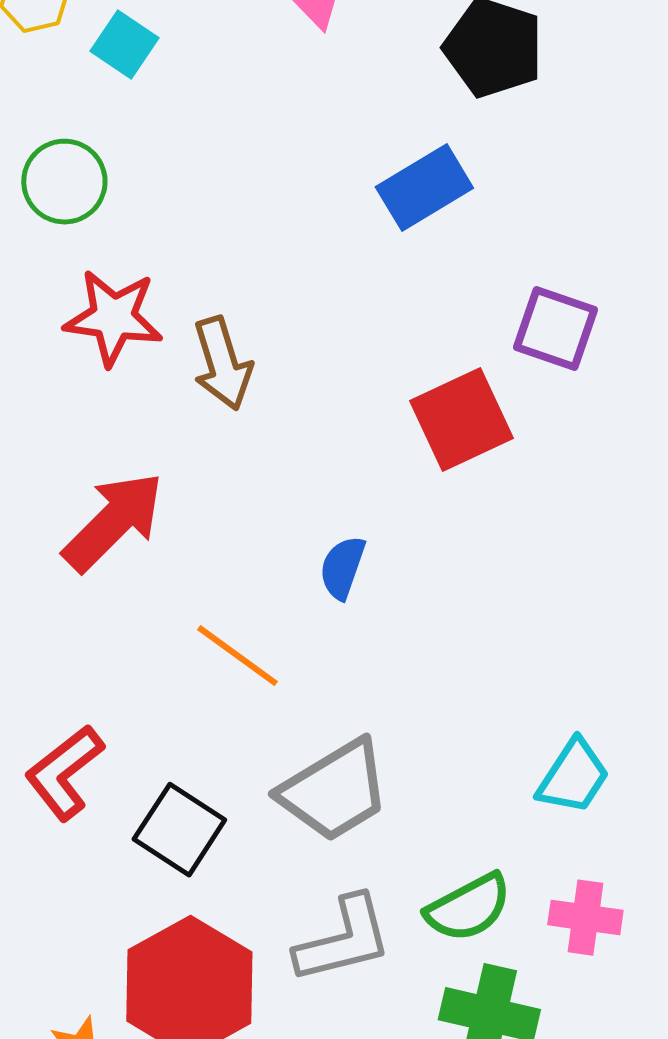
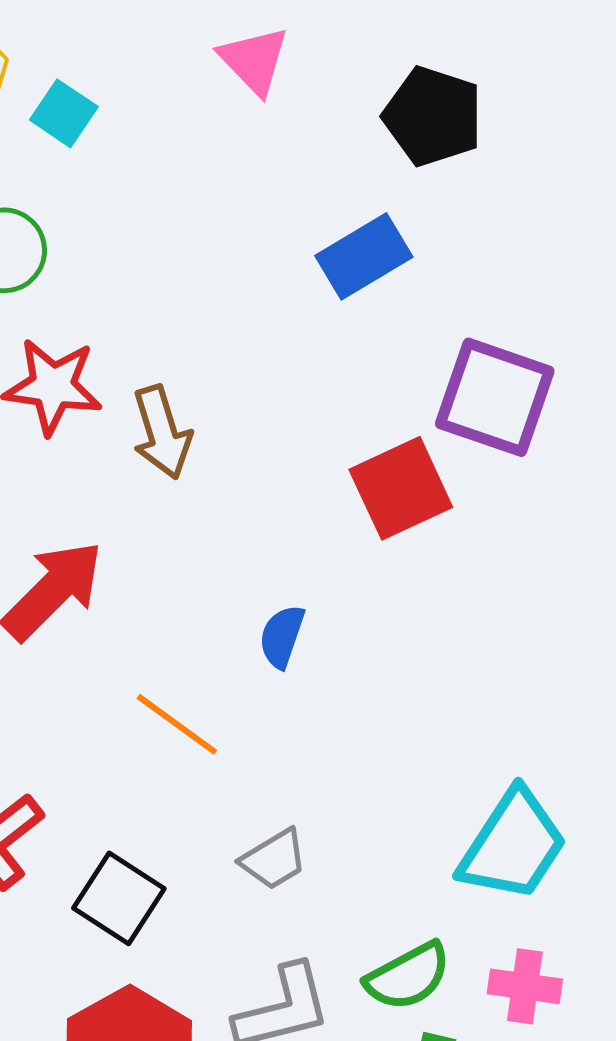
purple square: (555, 329) -> (495, 397), size x1.4
cyan trapezoid: (573, 777) -> (513, 845), size x1.5
gray trapezoid: (334, 791) -> (274, 859), size x0.6

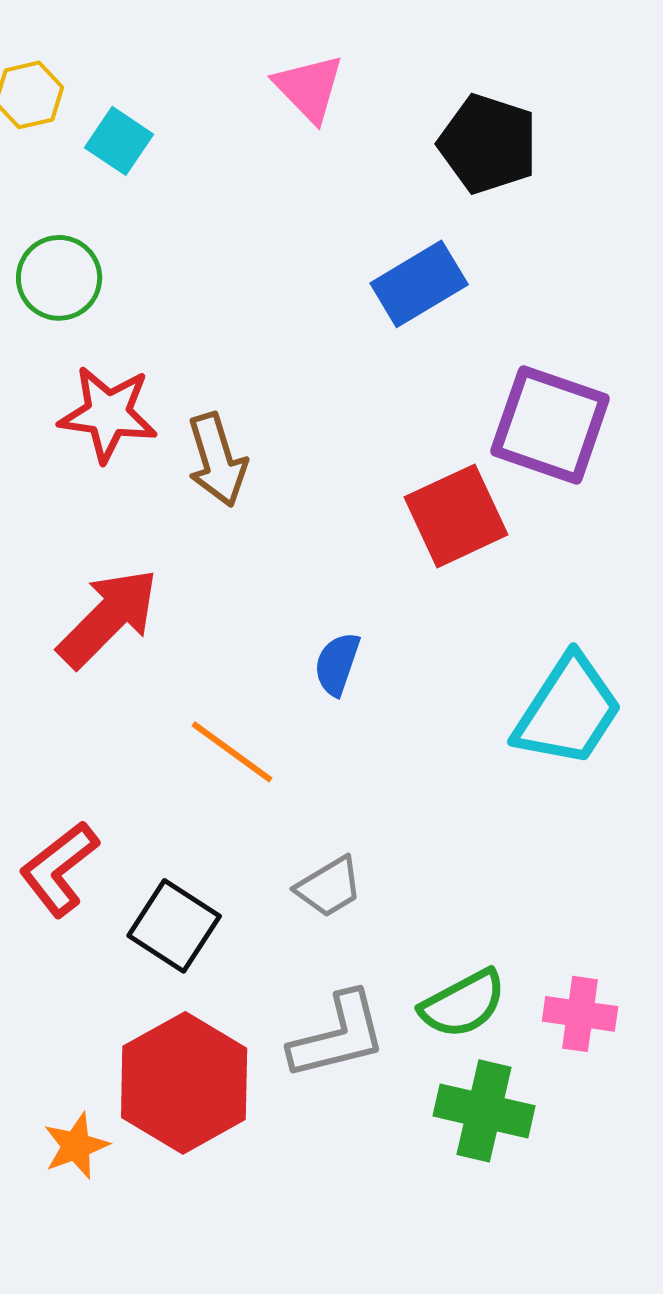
cyan trapezoid: (513, 845) -> (568, 711), moved

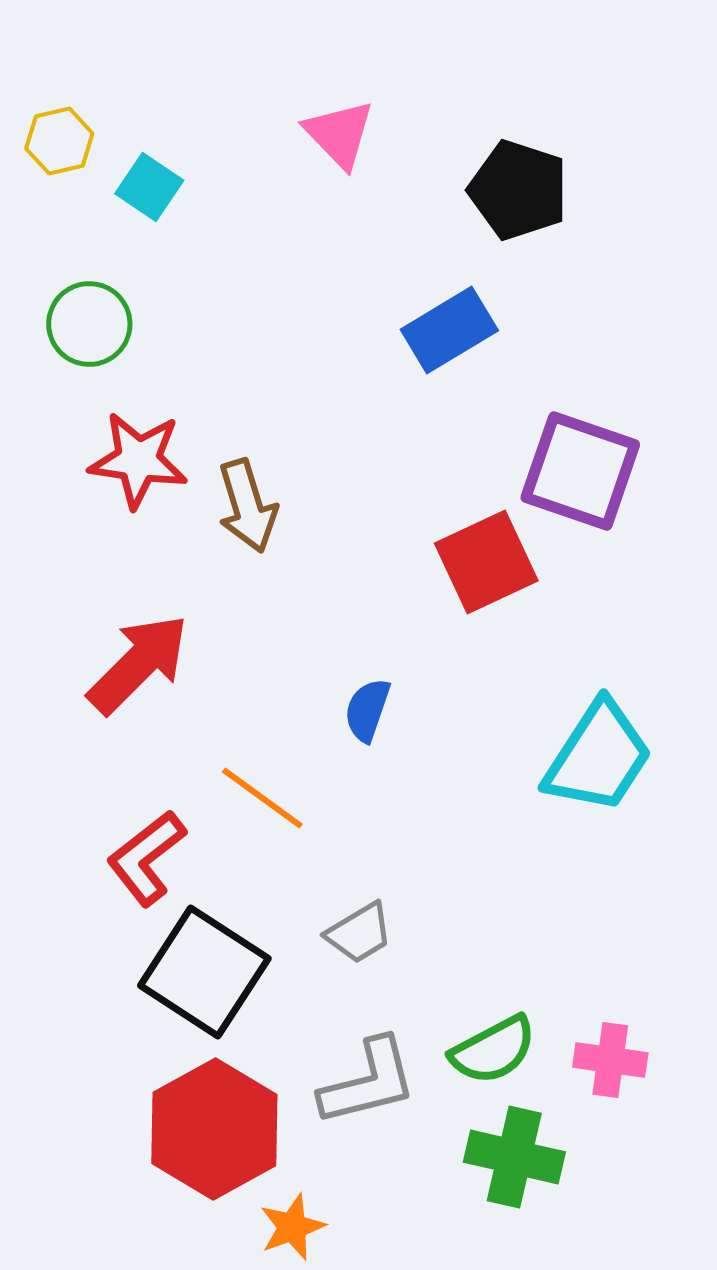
red L-shape: (59, 869) -> (146, 858), moved
black square: (174, 926) -> (204, 972), size x1.4
orange star: (76, 1146) -> (292, 1227), moved

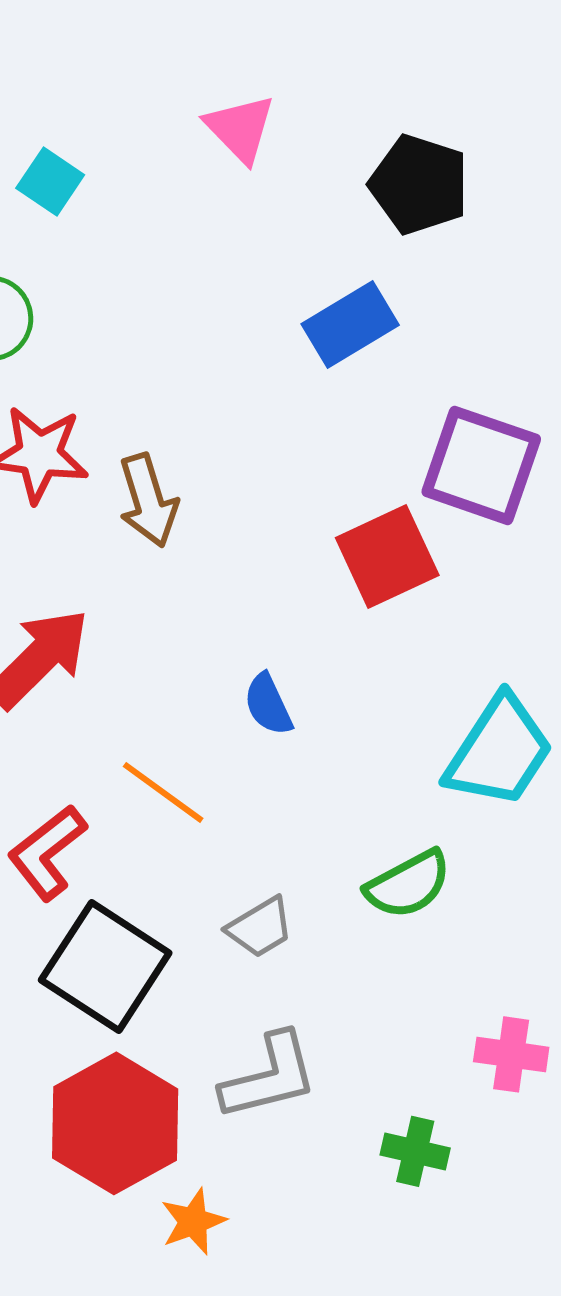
blue semicircle: (367, 710) -> (268, 704), turned -44
green semicircle: (493, 1050) -> (408, 884), moved
green cross: (514, 1157) -> (415, 1151), size x0.7

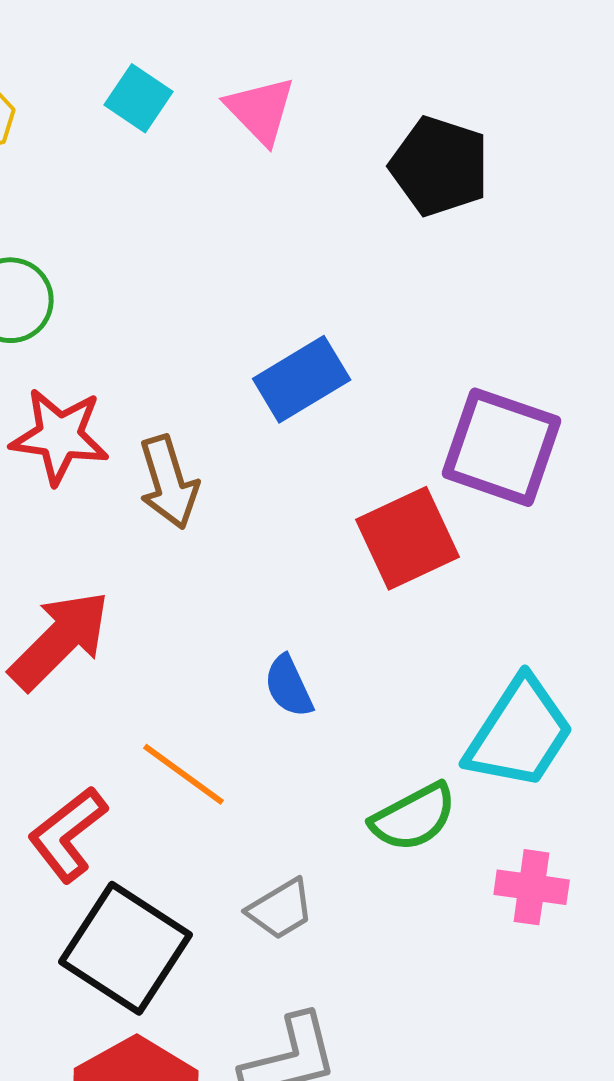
cyan square: (50, 181) -> (139, 98), moved
blue rectangle: (350, 324) -> (302, 379), moved
green semicircle: (408, 884) -> (414, 817), moved
pink cross: (511, 1054) -> (532, 887), moved

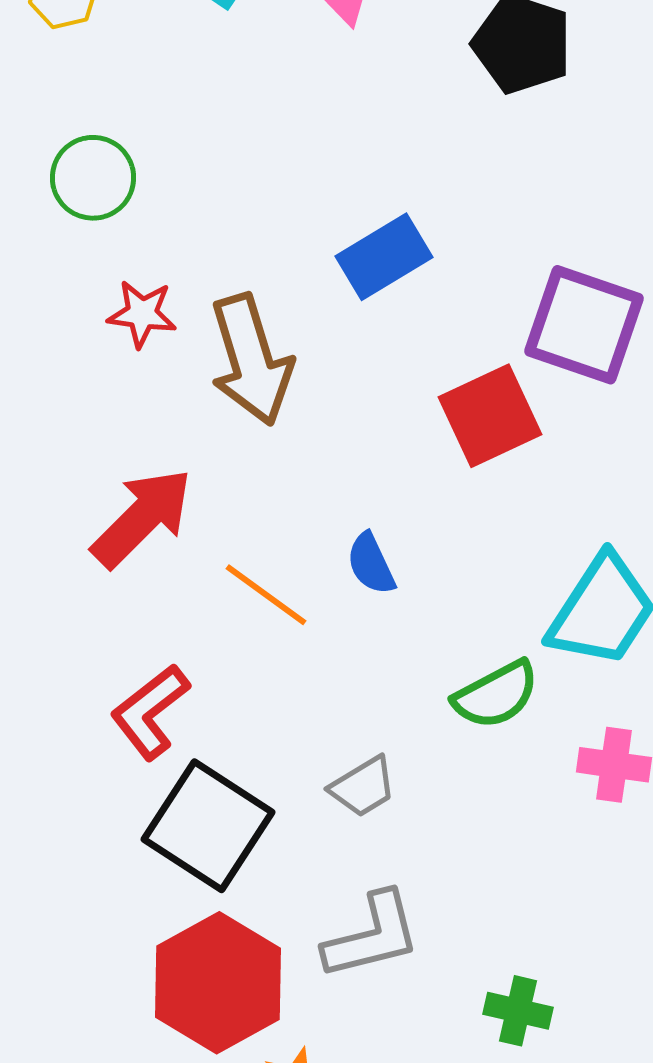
red star: (60, 436) -> (142, 314), size x0.7
brown arrow: (169, 482) -> (251, 360), size x1.4
orange line: (184, 774) -> (266, 595), moved

